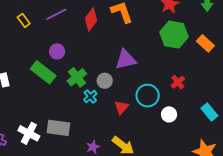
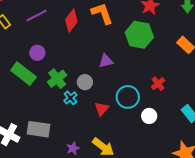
green hexagon: (174, 35) -> (139, 35), moved
purple triangle: (126, 59) -> (106, 61), size x0.7

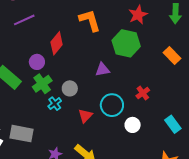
red diamond: (71, 21) -> (57, 43), moved
purple circle: (37, 53) -> (37, 62), moved
purple triangle: (106, 61) -> (103, 70), moved

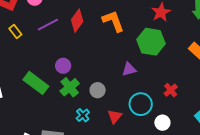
red diamond: (57, 43) -> (77, 21), moved
cyan cross: (55, 104) -> (83, 115), moved

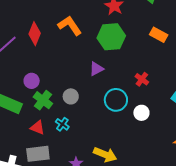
red triangle: (115, 116) -> (37, 128), moved, turned -35

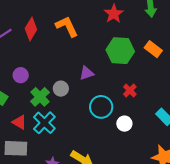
green hexagon: (111, 37) -> (120, 51), moved
gray circle: (71, 96) -> (61, 89), moved
green cross: (43, 100) -> (40, 97), moved
cyan cross: (62, 124) -> (44, 123), size x1.6

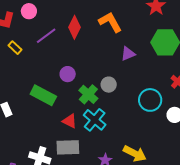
purple triangle: (87, 73) -> (128, 54), moved

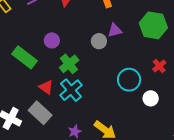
gray circle: (109, 85) -> (99, 41), moved
gray rectangle: (68, 147) -> (40, 113), turned 35

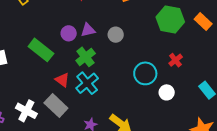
purple triangle: (115, 30) -> (88, 30), moved

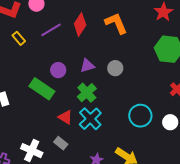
purple circle: (69, 33) -> (58, 70), moved
cyan circle: (145, 73) -> (140, 116), moved
gray rectangle: (56, 105) -> (61, 143), size x0.6

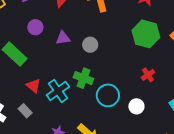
purple circle: (58, 70) -> (35, 27), moved
green cross: (87, 93) -> (83, 78), moved, turned -36

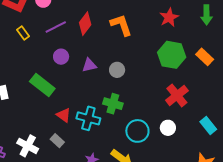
red cross: (148, 75) -> (177, 95), size x1.6
cyan cross: (58, 91) -> (88, 118), turned -35
cyan circle: (108, 95) -> (137, 131), moved

